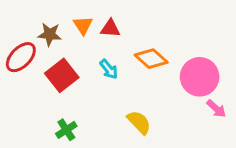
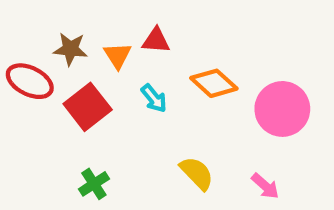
orange triangle: (83, 25) -> (118, 55), moved
red ellipse: (21, 57) -> (30, 81), turned 72
pink arrow: (216, 109) -> (265, 186), moved

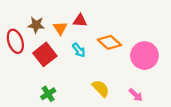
red ellipse: (30, 81) -> (15, 41), turned 45

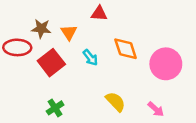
red triangle: (80, 21) -> (99, 13), moved
red ellipse: (15, 41) -> (17, 47), turned -70
orange diamond: (109, 42) -> (126, 49), turned 30

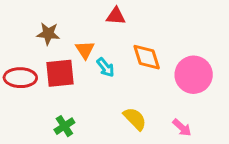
orange triangle: (69, 32) -> (85, 50), moved
red ellipse: (17, 47) -> (20, 78), moved
red square: (51, 63) -> (60, 73), turned 32

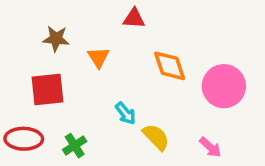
cyan arrow: (106, 67) -> (126, 113), moved
red square: (60, 73) -> (47, 90), moved
red ellipse: (20, 78) -> (24, 139), moved

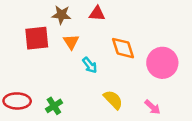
brown star: (56, 39) -> (61, 15), moved
red square: (47, 90) -> (37, 38), moved
cyan arrow: (126, 113) -> (90, 65), moved

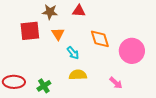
yellow semicircle: (113, 100) -> (78, 75), moved, turned -48
pink arrow: (152, 107) -> (116, 83), moved

